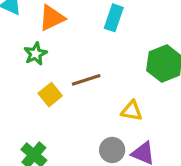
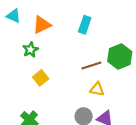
brown line: (86, 80) -> (91, 65), moved

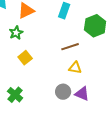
green hexagon: (120, 56) -> (95, 26), moved

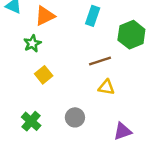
gray circle: (63, 92) -> (75, 117), moved
purple triangle: (82, 94) -> (123, 131), moved, turned -42

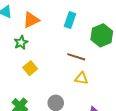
brown line: (100, 61) -> (76, 57), turned 36

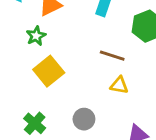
yellow square: (30, 68) -> (49, 71), size x1.5

